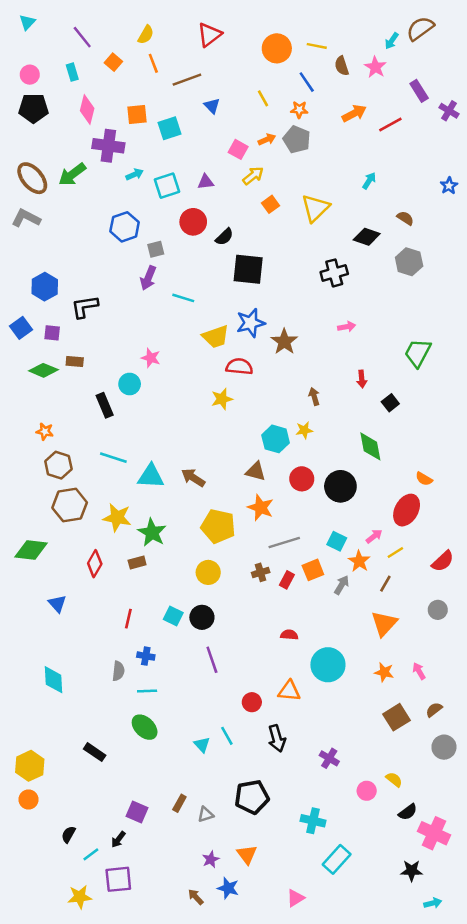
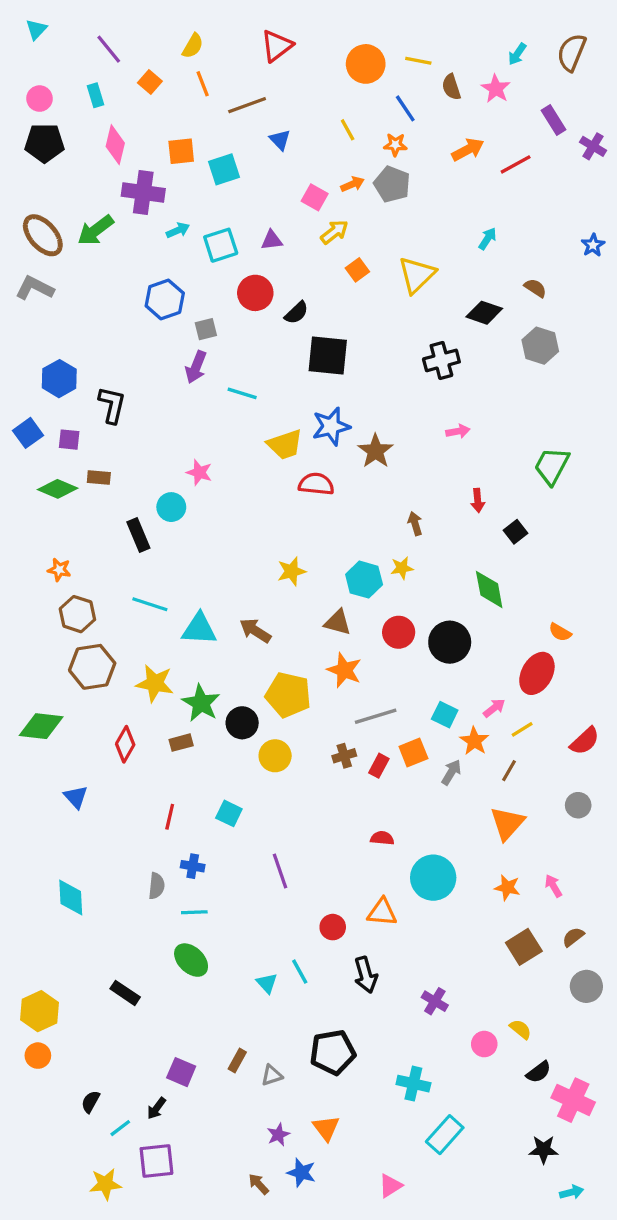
brown semicircle: (420, 28) -> (572, 52), moved, turned -32
black L-shape: (85, 307) -> (112, 405), turned 112
yellow star: (222, 399) -> (292, 571), moved
black circle: (202, 617) -> (242, 723), moved

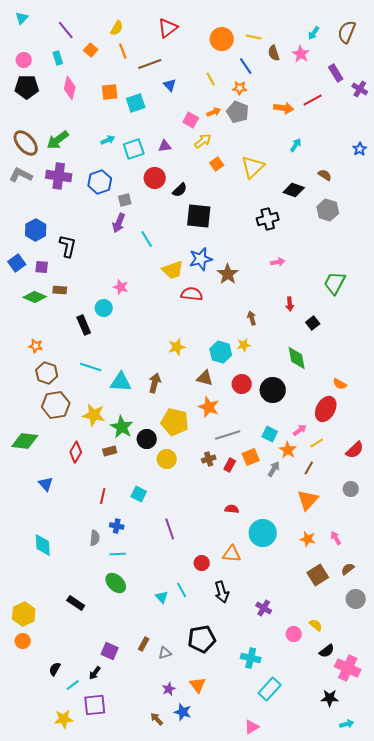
orange arrow: (468, 150) -> (284, 108), moved, turned 36
purple cross: (143, 192) -> (59, 176), moved
cyan line: (242, 393) -> (147, 239), turned 42
brown arrow: (255, 631) -> (155, 383), turned 72
pink triangle: (390, 1186) -> (252, 727), moved

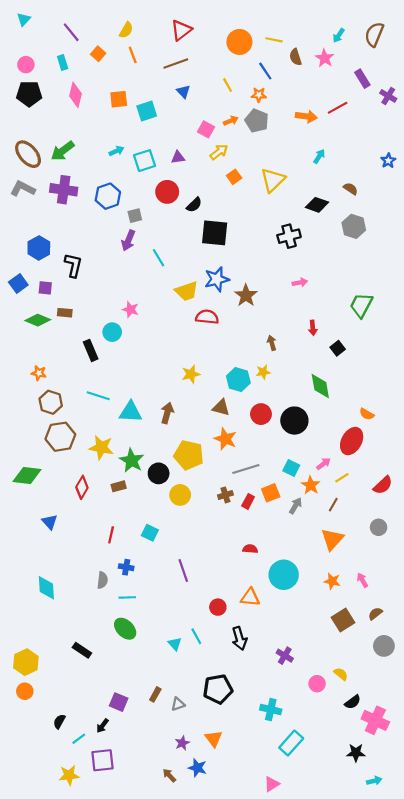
brown line: (150, 64) -> (176, 64), moved

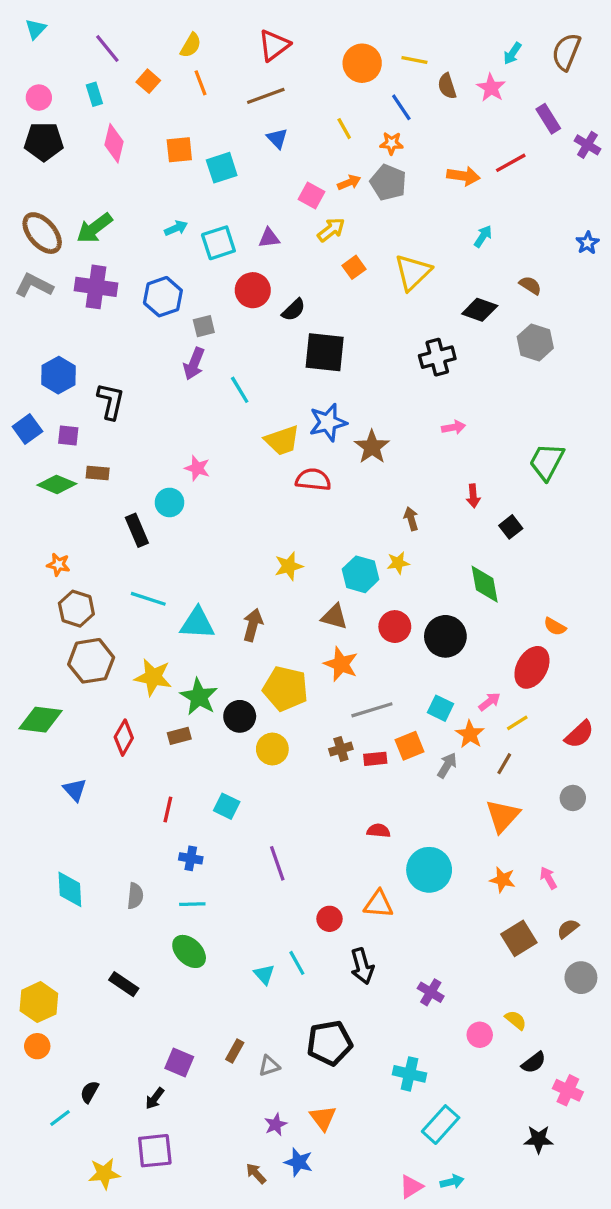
red rectangle: (248, 501) -> (375, 759), turned 56
gray semicircle: (102, 580) -> (135, 896), moved
pink cross: (375, 720) -> (568, 1090), size x0.7
cyan line: (79, 739) -> (60, 1118), moved
cyan arrow: (374, 781) -> (452, 1182), moved

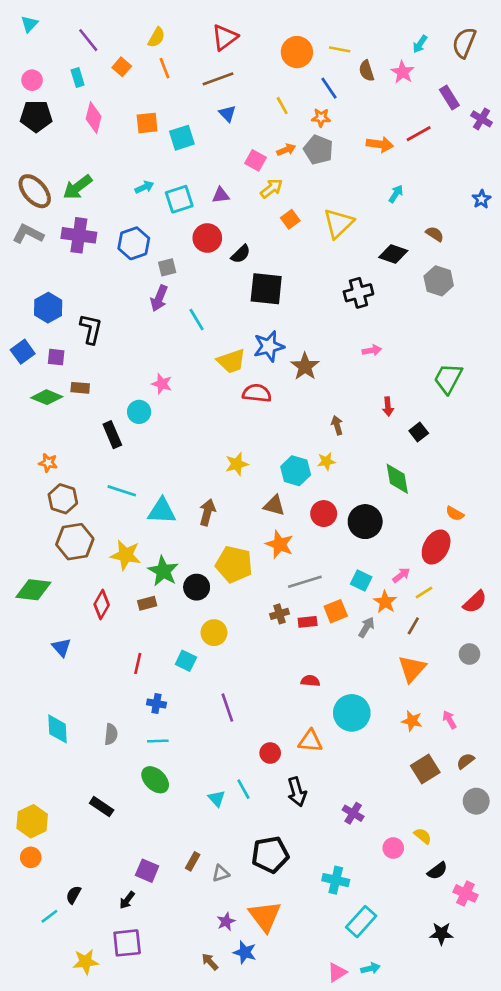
yellow circle: (272, 749) -> (214, 633), moved
orange triangle: (323, 1118) -> (265, 916), size x1.5

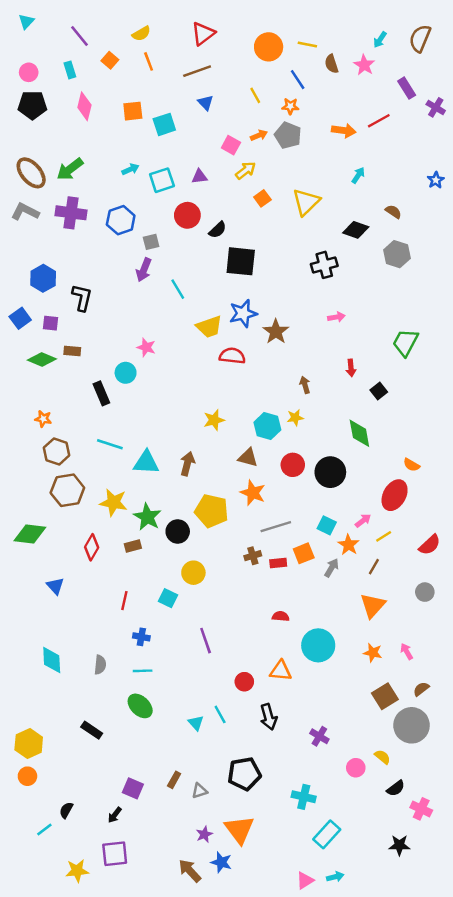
yellow semicircle: (156, 37) -> (141, 34), turned 30
gray circle: (476, 801) -> (411, 725), moved, size x1.5
brown arrow: (210, 962) -> (190, 871), size x1.5

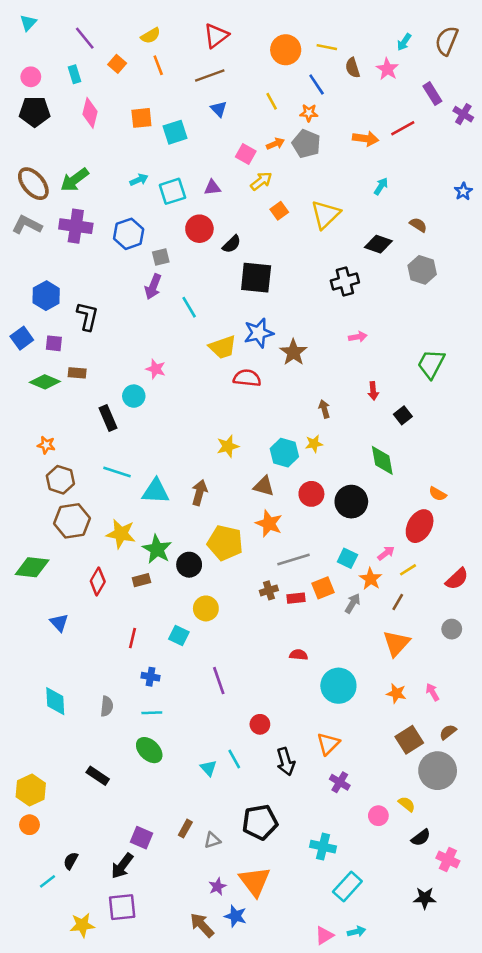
orange triangle: (281, 671) -> (328, 744), moved, turned -50
black arrow: (115, 815) -> (122, 866), size x1.5

